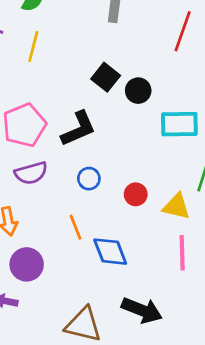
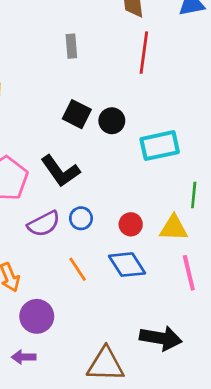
black L-shape: (78, 129) -> (60, 171), turned 90
purple semicircle: (31, 173) -> (44, 224), moved
blue diamond: (110, 252) -> (127, 265), moved

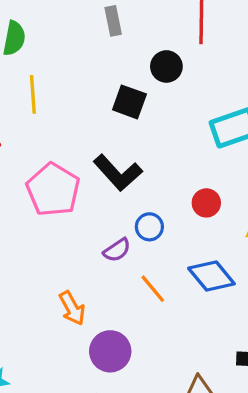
black circle: (112, 121) -> (166, 66), moved
purple semicircle: (44, 224) -> (117, 250), moved, size x0.7
red circle: (131, 224) -> (206, 203), moved

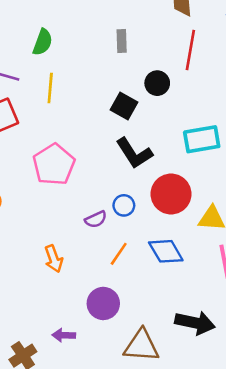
black L-shape: (118, 173) -> (134, 153), moved
red circle: (206, 203) -> (171, 194), size x1.8
orange line: (153, 289) -> (119, 254), turned 65
purple circle: (110, 351) -> (103, 303), moved

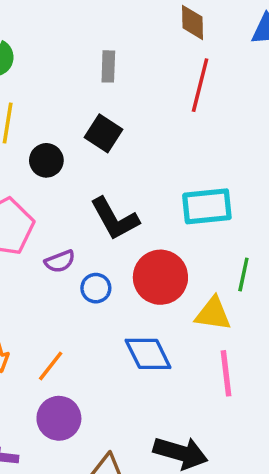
black circle: (157, 83) -> (46, 160), moved
black square: (124, 106) -> (103, 133), moved
purple semicircle: (96, 219) -> (60, 261), moved
orange line: (119, 254) -> (51, 366), moved

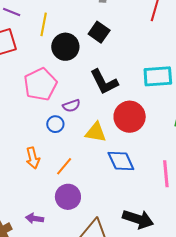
black circle: (46, 160) -> (65, 47), size x1.4
blue circle: (96, 288) -> (55, 124), moved
yellow triangle: (213, 314) -> (96, 132), moved

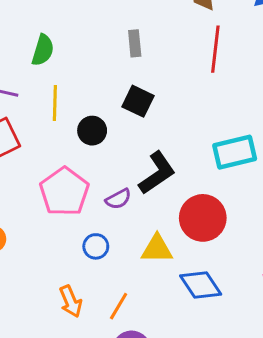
black circle: (65, 47) -> (92, 131), size x0.7
black L-shape: (104, 82) -> (157, 173), turned -88
purple semicircle: (71, 106) -> (118, 199), moved

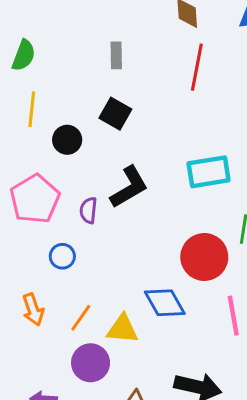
purple semicircle: (118, 199) -> (88, 210), turned 120
red circle: (203, 218) -> (204, 257), moved
yellow triangle: (157, 249) -> (122, 329), moved

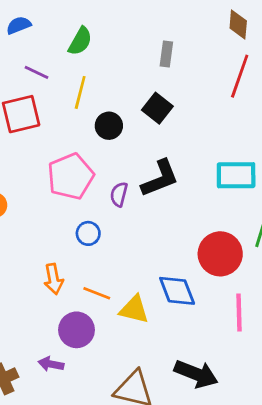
orange line: (81, 318) -> (97, 293), turned 68
purple circle: (91, 363) -> (77, 330), moved

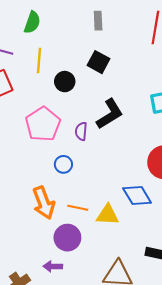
orange arrow: (54, 279) -> (44, 203), size x1.4

